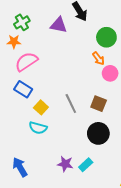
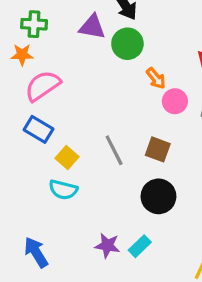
green cross: (22, 22) -> (34, 24), turned 35
green circle: (106, 37) -> (127, 44), moved

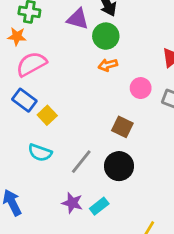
orange arrow: (156, 78) -> (108, 65), moved, turned 108
gray line: (114, 150) -> (81, 162), moved, turned 60
yellow square: (67, 157) -> (47, 115), moved

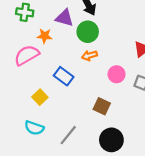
orange star: (17, 36) -> (45, 36), moved
blue rectangle: (24, 100) -> (64, 76), moved
black circle: (119, 166) -> (111, 140), moved

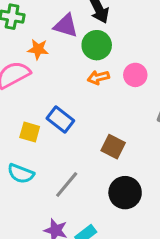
pink circle: (117, 74) -> (135, 75), moved
blue rectangle: (64, 76) -> (60, 120), moved
yellow square: (40, 97) -> (30, 132), turned -32

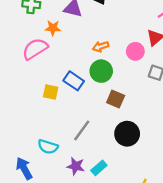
green circle: (97, 45) -> (101, 71), moved
pink circle: (135, 75) -> (135, 51), moved
cyan semicircle: (21, 174) -> (48, 147), moved

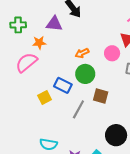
yellow square: (51, 92) -> (45, 97), turned -32
gray line: (82, 130) -> (78, 109), moved
black circle: (127, 134) -> (116, 135), moved

